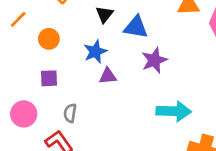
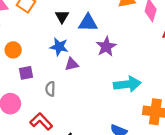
orange circle: (49, 39) -> (13, 50), moved
blue star: (95, 52) -> (59, 47), turned -30
gray semicircle: (70, 113) -> (50, 89), moved

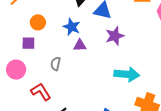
orange circle: (13, 50) -> (38, 22), moved
purple square: (26, 73) -> (28, 43), moved

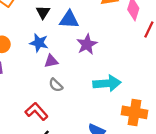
gray semicircle: (56, 64) -> (56, 85), moved, turned -48
red L-shape: (41, 92) -> (36, 111), moved

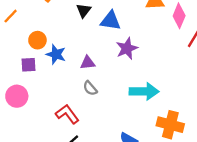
blue star: (39, 43) -> (56, 54), moved

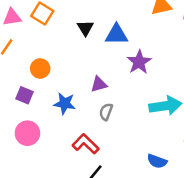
blue star: (56, 54) -> (65, 104), moved
purple square: (29, 65) -> (24, 95), moved, turned 35
gray semicircle: (90, 88) -> (106, 112), turned 70

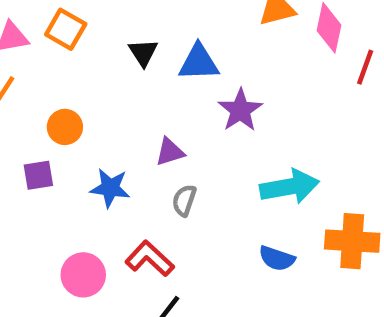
purple square: (24, 95) -> (38, 175), turned -30
pink circle: (27, 133) -> (83, 275), moved
blue semicircle: (157, 161) -> (277, 258), moved

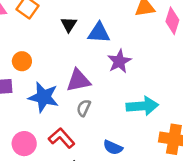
purple triangle: (170, 152) -> (78, 81), size x1.5
blue star: (110, 188) -> (44, 97), size x1.4
blue semicircle: (277, 258) -> (113, 147), moved

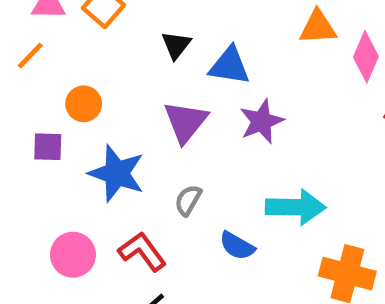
purple triangle: (78, 81) -> (186, 122), moved, turned -45
blue semicircle: (113, 147) -> (237, 246), moved

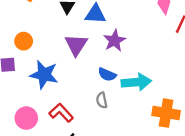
gray semicircle: (188, 200) -> (102, 100), moved, turned -35
blue semicircle: (237, 246) -> (107, 75), moved

